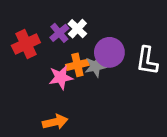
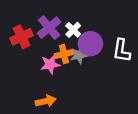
white cross: (77, 29) -> (73, 30), moved
purple cross: (59, 33) -> (49, 28), size x1.5

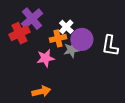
purple cross: (49, 28) -> (32, 19), moved
orange cross: (64, 54) -> (58, 38), moved

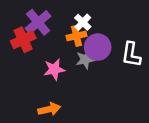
white cross: (66, 27) -> (83, 22), moved
orange cross: (58, 38) -> (77, 36), moved

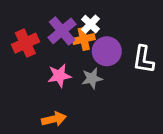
purple cross: (38, 22) -> (62, 31), moved
gray star: (85, 60) -> (92, 78), moved

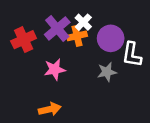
purple circle: (107, 51) -> (111, 38), moved
gray star: (92, 78) -> (107, 72), moved

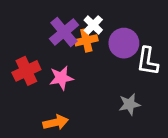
red cross: (24, 40) -> (26, 71), moved
gray star: (107, 72) -> (129, 104), moved

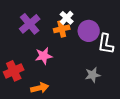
purple cross: (64, 32) -> (30, 24), moved
red cross: (26, 71) -> (14, 71), moved

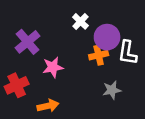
purple cross: (30, 24) -> (28, 42), moved
orange cross: (62, 29) -> (99, 55), moved

